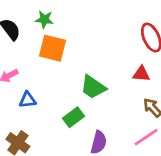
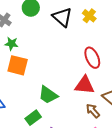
red triangle: (141, 74) -> (85, 85), size x1.5

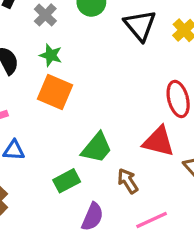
green trapezoid: (48, 95) -> (97, 148), turned -95
brown arrow: (93, 111) -> (128, 181), moved

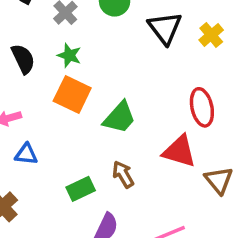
green trapezoid: (97, 148) -> (120, 118), moved
brown arrow: (128, 181) -> (123, 174), moved

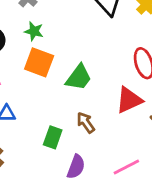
red triangle: (179, 151) -> (129, 100), turned -36
green rectangle: (81, 189) -> (53, 137), turned -40

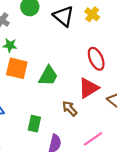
brown arrow: (86, 123) -> (70, 108), moved

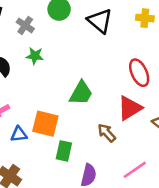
yellow cross: (92, 14) -> (145, 18), moved, turned -32
orange square: (17, 68) -> (45, 124), moved

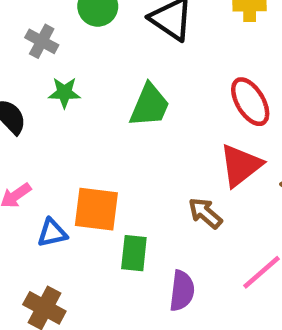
green trapezoid: (81, 93) -> (150, 105), moved

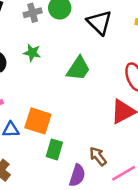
gray cross: (42, 41) -> (33, 13), moved, turned 36
brown arrow: (205, 213) -> (98, 156), moved

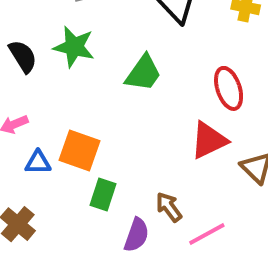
green star: (32, 53) -> (74, 47), size x1.5

